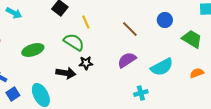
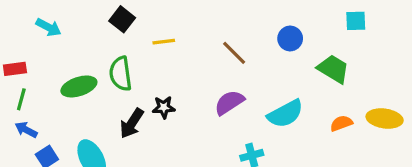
yellow line: (86, 22) -> (164, 42), turned -72
green semicircle: (74, 42) -> (121, 74), moved, turned -130
black arrow: (66, 73) -> (132, 123), turned 114

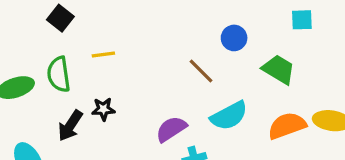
yellow line: (164, 42) -> (103, 55), moved
brown line: (234, 53) -> (201, 71), moved
purple semicircle: (229, 102) -> (171, 129), moved
orange semicircle: (341, 123) -> (287, 126), size x1.6

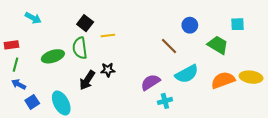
black square: (60, 18) -> (85, 23), moved
cyan square: (302, 20) -> (238, 24), moved

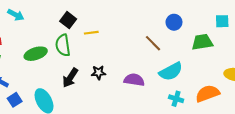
green trapezoid: (218, 45) -> (202, 42), turned -40
black star: (108, 70) -> (99, 73), moved
orange semicircle: (223, 80) -> (208, 93), moved
purple semicircle: (150, 82) -> (134, 80), turned 42
cyan cross: (165, 101) -> (176, 99), moved, turned 32

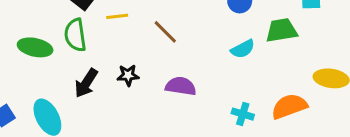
brown line: (153, 43) -> (165, 32), moved
green ellipse: (36, 54) -> (35, 47), turned 30
cyan semicircle: (171, 71) -> (243, 49), moved, size x0.7

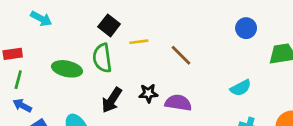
cyan semicircle: (243, 49) -> (241, 88), moved
purple semicircle: (181, 86) -> (178, 103), moved

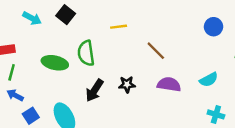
black square: (109, 25) -> (66, 15), moved
yellow line: (139, 42) -> (119, 27), moved
purple semicircle: (178, 103) -> (169, 84), moved

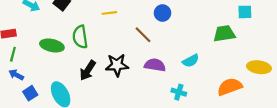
blue circle: (214, 27) -> (162, 13), moved
black star: (127, 84) -> (117, 65), size x1.5
cyan cross: (216, 114) -> (179, 92), moved

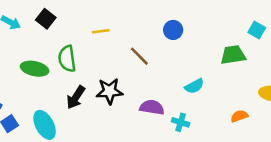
cyan square: (245, 12) -> (257, 30), turned 32
blue circle: (162, 13) -> (173, 30), moved
purple semicircle: (155, 65) -> (152, 107), moved
orange semicircle: (230, 87) -> (239, 116), size x0.6

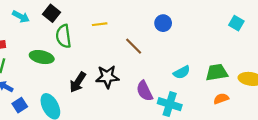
green trapezoid: (233, 55) -> (217, 72), moved
green semicircle: (67, 59) -> (64, 36), moved
purple semicircle: (152, 107) -> (145, 91), turned -125
cyan cross: (181, 122) -> (170, 104), size x1.5

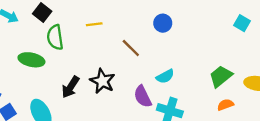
cyan semicircle: (182, 72) -> (165, 76), moved
green trapezoid: (217, 72) -> (221, 76), turned -30
black star: (107, 77) -> (102, 81), turned 30

